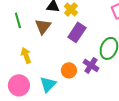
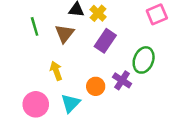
yellow arrow: (26, 55) -> (56, 71), moved

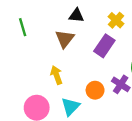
yellow cross: (98, 13) -> (116, 20), moved
green line: (35, 26) -> (23, 27), moved

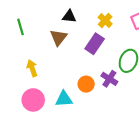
yellow arrow: (57, 75) -> (32, 68), moved
cyan triangle: (71, 107) -> (64, 99), turned 42

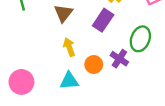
yellow arrow: (32, 68) -> (69, 47), moved
pink circle: (33, 100) -> (21, 82), moved

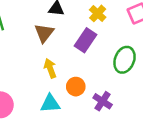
purple cross: (119, 59) -> (103, 101), moved

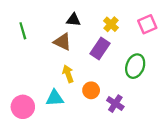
brown triangle: (44, 33) -> (62, 42), turned -42
cyan triangle: (50, 104) -> (55, 98), moved

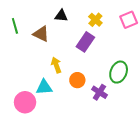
brown triangle: (62, 42) -> (41, 34), moved
green ellipse: (135, 66) -> (119, 72), moved
pink circle: (23, 107) -> (25, 102), moved

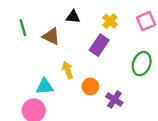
green ellipse: (119, 72) -> (142, 64), moved
cyan triangle: (44, 87) -> (45, 86), moved

